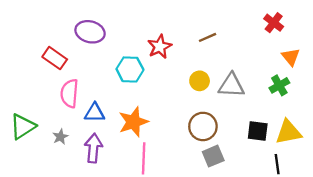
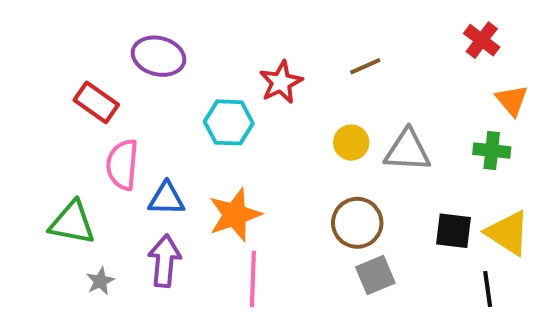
green cross: (279, 85) -> (492, 151), turned 36
green triangle: (23, 126) -> (72, 223), moved, turned 44
yellow triangle: (288, 132) -> (508, 233), turned 44
gray star: (60, 137) -> (100, 281), moved

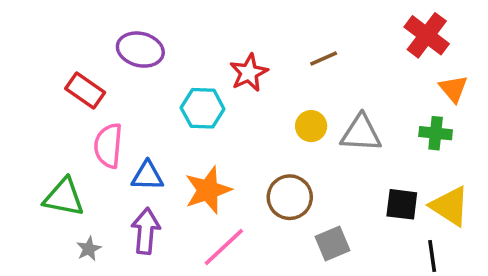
red cross: (482, 40) -> (427, 35), size x1.4
brown circle: (357, 223) -> (290, 197), moved
pink line: (253, 279) -> (224, 247), turned 45

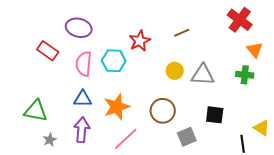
pink semicircle: (108, 146) -> (84, 64), moved
black square: (402, 204) -> (215, 115), moved
yellow triangle: (450, 206) -> (262, 128), moved, size x0.7

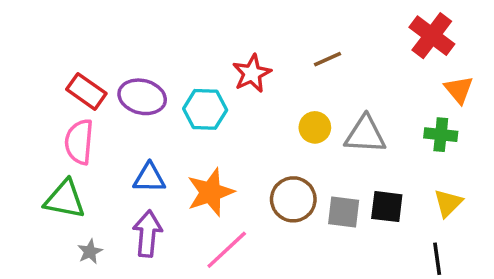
purple ellipse: (79, 28) -> (142, 97), moved
pink semicircle: (84, 64) -> (79, 142), moved
yellow triangle: (262, 128) -> (448, 203), moved, turned 42
gray square: (187, 137) -> (344, 212), moved, turned 30

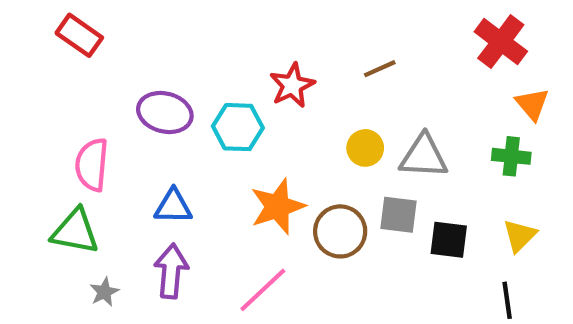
red rectangle: (86, 91) -> (79, 35), moved
orange star: (210, 192) -> (278, 206), moved
gray square: (344, 212) -> (399, 215), moved

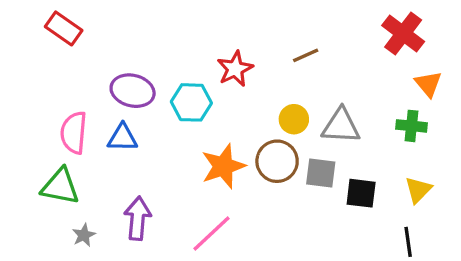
blue triangle: (173, 206) -> (122, 138), moved
brown circle: (340, 231) -> (277, 161), moved

